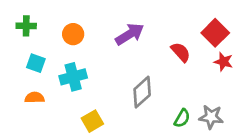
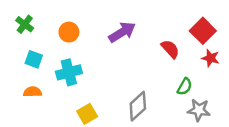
green cross: (26, 26) -> (25, 24), turned 36
gray diamond: (142, 92) -> (138, 106), moved
green semicircle: (182, 118) -> (185, 87), moved

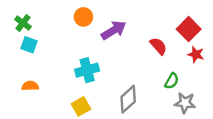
orange circle: (69, 32) -> (83, 17), moved
cyan square: (34, 59) -> (29, 45), moved
cyan cross: (69, 72) -> (87, 70), moved

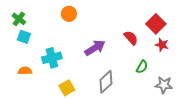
purple arrow: (114, 30) -> (95, 48), moved
cyan cross: (87, 70) -> (52, 58), moved
gray star: (185, 103) -> (164, 85), moved

